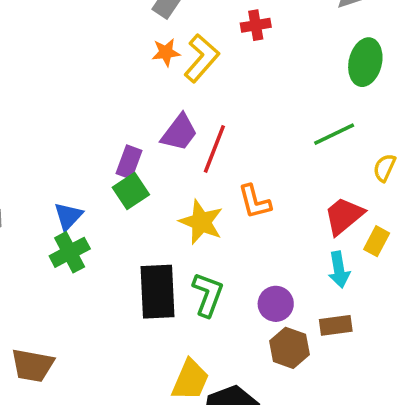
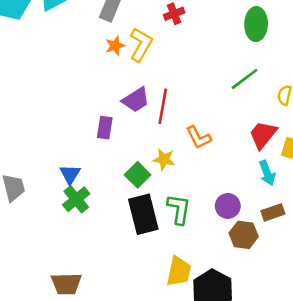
purple trapezoid: (179, 132) -> (136, 100), turned 32
green square: (131, 191) -> (138, 175), moved
yellow star: (201, 222) -> (164, 159), size x0.7

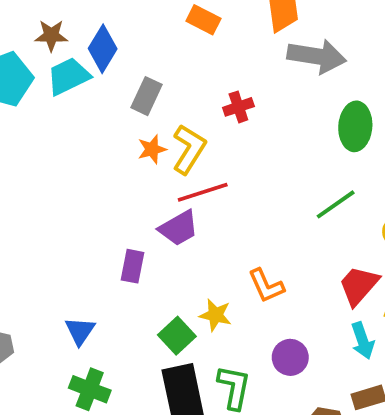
red line: (163, 106) -> (203, 192), moved, turned 60
green cross: (76, 199) -> (90, 389), moved, turned -32
purple circle: (228, 206) -> (290, 357), moved

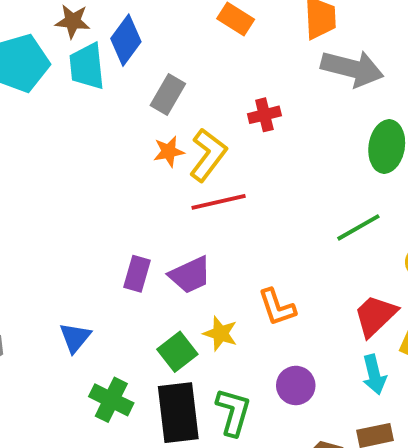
cyan trapezoid: (68, 76) -> (87, 66), turned -75
purple trapezoid: (179, 228) -> (190, 275), moved
green cross: (90, 389) -> (111, 400), moved

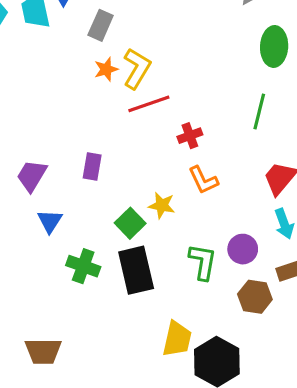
red cross: (264, 115) -> (190, 136), moved
green line: (358, 227) -> (259, 111), turned -40
purple trapezoid: (190, 275) -> (32, 176), moved, turned 152
purple circle: (296, 385) -> (243, 249), moved
green L-shape: (233, 412) -> (203, 262), moved

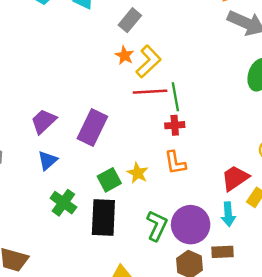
orange star: (106, 69) -> (125, 55), turned 30
green line: (259, 111) -> (175, 97), moved, turned -40
purple rectangle: (92, 166) -> (92, 128), size x1.6
purple circle: (243, 249) -> (191, 225), size x1.6

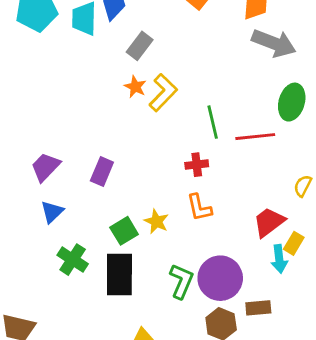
red line: (150, 92) -> (255, 137), moved
green line: (175, 97) -> (213, 122), moved
purple rectangle: (92, 128) -> (102, 172), size x0.7
cyan arrow: (228, 214) -> (279, 259), moved

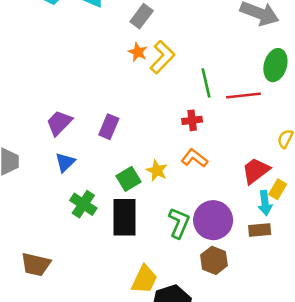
orange L-shape: (199, 208) -> (194, 158), turned 140
brown rectangle: (258, 308) -> (260, 230), moved

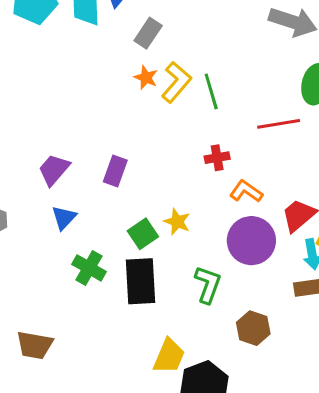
green line: (206, 83) -> (211, 91), moved
orange L-shape: (194, 158) -> (246, 191), moved
purple circle: (213, 220) -> (251, 241), moved

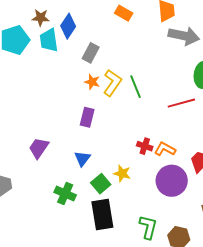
red cross: (217, 158) -> (145, 146), moved, turned 35
purple rectangle: (115, 171) -> (87, 117), moved
blue triangle: (64, 218) -> (82, 159), moved
green cross: (89, 268) -> (65, 194), moved
green L-shape: (208, 285) -> (148, 227), moved

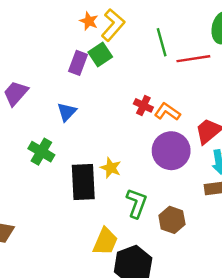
green line: (136, 87) -> (162, 42), moved
yellow star: (122, 173) -> (111, 168), moved
green square: (101, 184) -> (100, 54), moved

